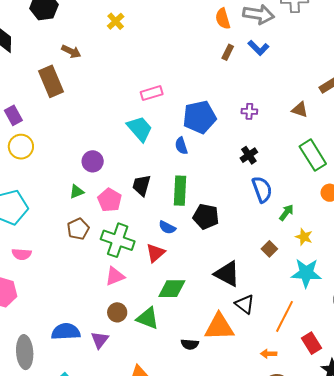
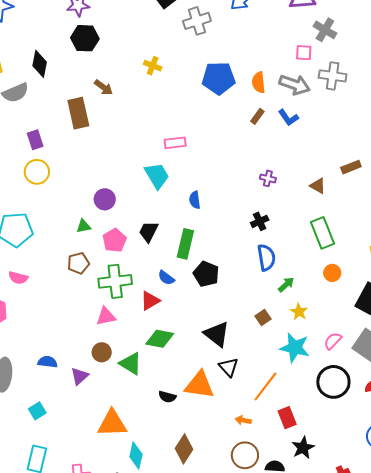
yellow cross: (116, 21) -> (153, 66), turned -36
blue pentagon: (200, 117) -> (219, 78), moved
green cross: (118, 240) -> (115, 281), turned -36
blue semicircle: (66, 332) -> (48, 362), size x0.7

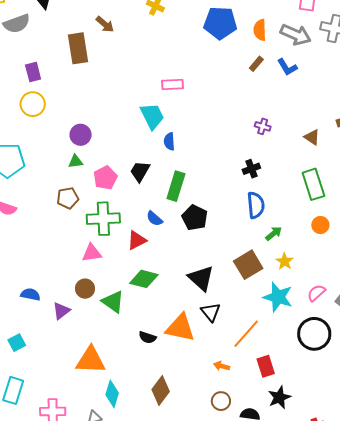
purple circle: (105, 199) -> (81, 135), moved
blue semicircle: (195, 200) -> (169, 141), moved
brown square: (263, 317) -> (248, 265), size x1.8
brown circle: (245, 455) -> (221, 401), size x0.7

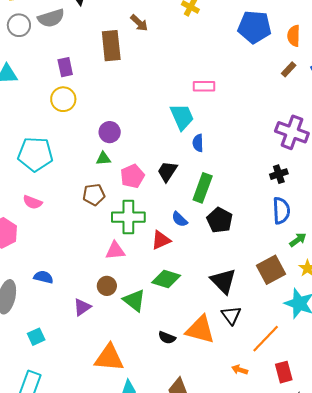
purple cross: (263, 126) -> (292, 132), size x2.0
blue semicircle: (30, 294) -> (43, 277), moved

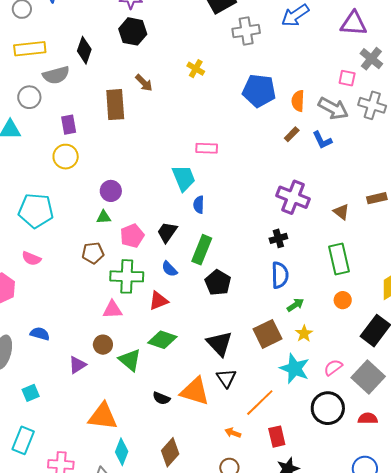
gray circle: (19, 25) -> (29, 97), moved
blue semicircle: (180, 219) -> (169, 269), moved

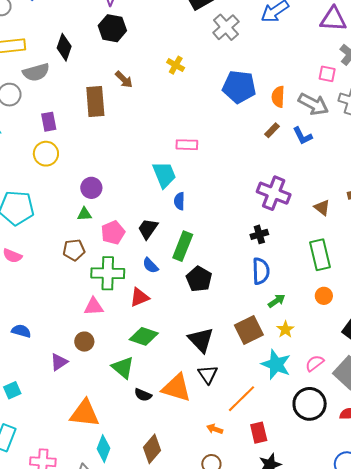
gray cross: (246, 31) -> (226, 27), turned -32
green triangle: (130, 360) -> (123, 368), moved

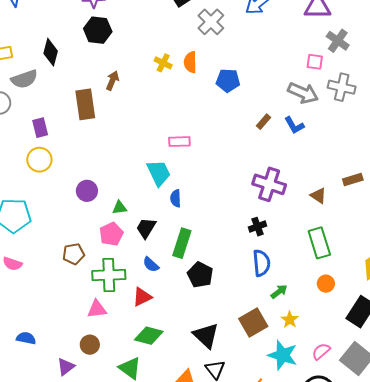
brown arrow: (124, 79) -> (112, 81), turned -108
blue pentagon: (239, 87) -> (228, 80), size x0.7
orange semicircle: (278, 97) -> (190, 62), moved
green triangle: (84, 214) -> (120, 208), moved

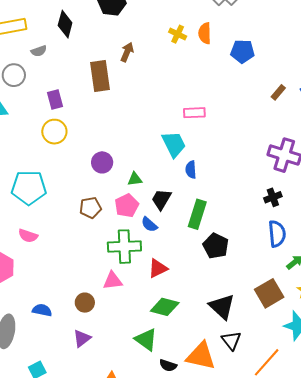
gray semicircle: (24, 79) -> (39, 51), size x0.6
brown pentagon: (73, 254) -> (90, 208), moved
blue semicircle: (151, 265) -> (149, 224), moved
brown circle: (90, 345) -> (85, 303), moved

